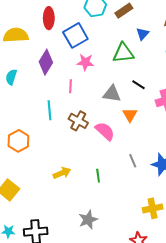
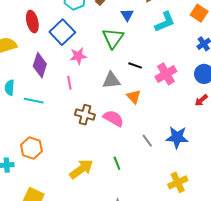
green triangle: (123, 53) -> (113, 38), turned -35
cyan line: (50, 110) -> (34, 101), moved, turned -60
yellow arrow: (62, 173) -> (81, 169), size x1.4

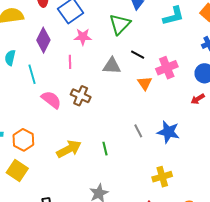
orange triangle: (134, 97) -> (145, 83), moved
cyan line: (34, 101) -> (32, 74), turned 54
pink semicircle: (113, 118) -> (51, 100), moved
orange hexagon: (31, 148) -> (23, 140), moved

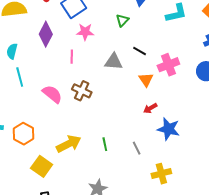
green triangle: (120, 24) -> (122, 20), size x0.6
cyan line: (32, 74) -> (20, 77), moved
red arrow: (198, 99) -> (150, 108), moved
gray line: (138, 131) -> (137, 148), moved
yellow square: (17, 171) -> (42, 166), moved

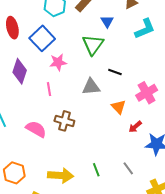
green triangle: (122, 20) -> (93, 45), size x1.6
pink cross: (168, 65) -> (147, 93), moved
orange triangle: (146, 80) -> (119, 107), moved
yellow arrow: (69, 144) -> (61, 175), turned 40

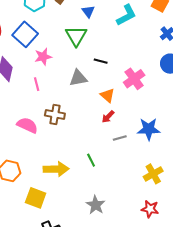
red arrow: (135, 127) -> (108, 117), moved
gray line: (128, 168) -> (120, 138), moved, turned -64

